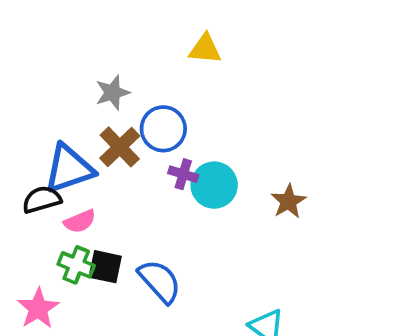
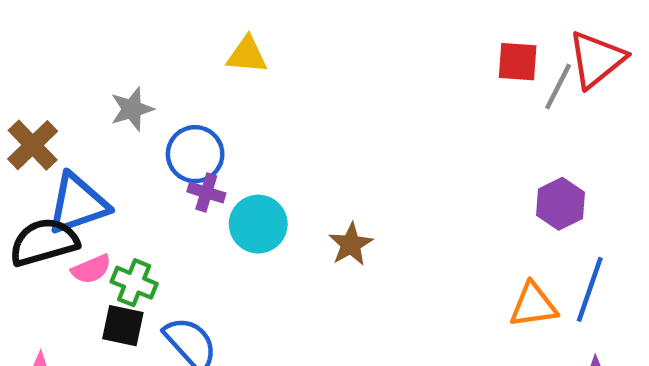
brown cross: (120, 147) -> (33, 145), moved
purple cross: (183, 174) -> (206, 192), moved
black semicircle: (42, 200) -> (44, 242), size x1.4
green cross: (76, 265) -> (134, 283), moved

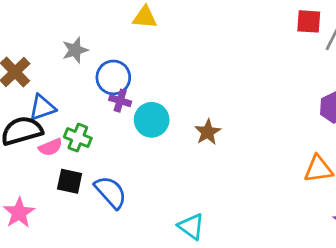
blue triangle: (78, 204) -> (42, 108), size x0.7
green cross: (134, 283) -> (78, 138), moved

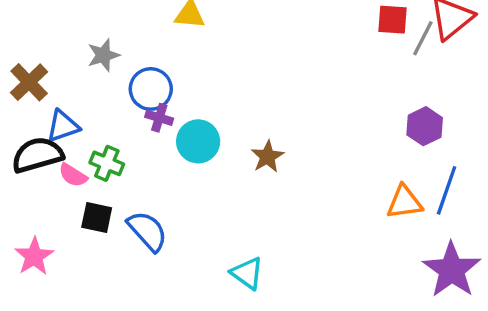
pink semicircle: (50, 147) -> (73, 175), turned 55

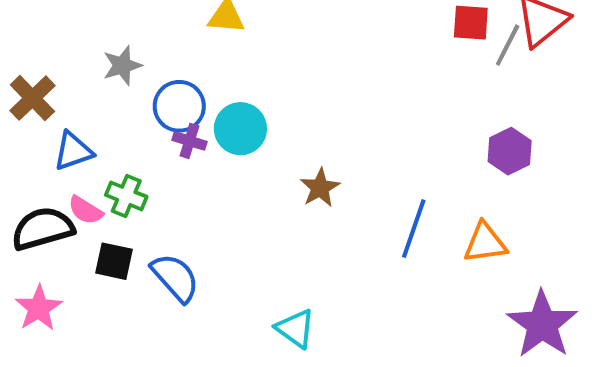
cyan circle: (198, 141) -> (240, 129), moved
black semicircle: (37, 155) -> (43, 229), moved
blue line: (447, 190) -> (414, 229), moved

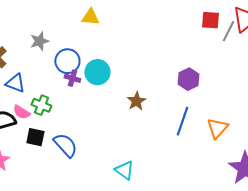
blue triangle: (73, 151) -> (15, 83), turned 40
purple hexagon: (510, 151) -> (188, 79), moved
orange triangle: (485, 243) -> (217, 128), turned -40

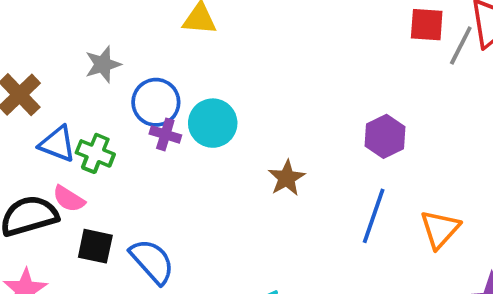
green cross: (41, 105) -> (95, 153), moved

